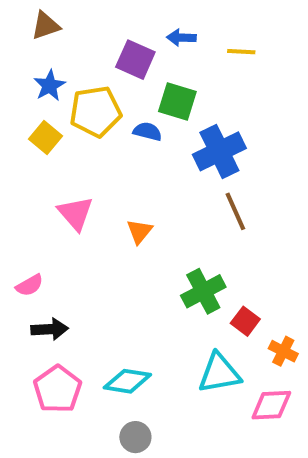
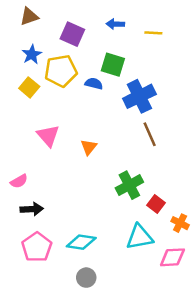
purple square: (135, 60) -> (72, 34), moved

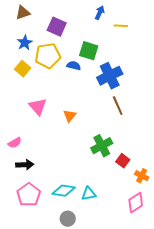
blue arrow: (115, 24) -> (100, 13), moved, turned 112
cyan triangle: (139, 237) -> (89, 194), moved, size x0.7
pink diamond: (172, 257) -> (136, 203), turned -30

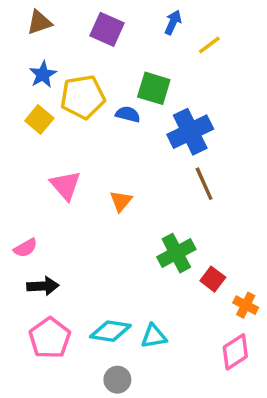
yellow line: (121, 26) -> (209, 45), turned -40
purple square: (57, 27) -> (107, 29), moved

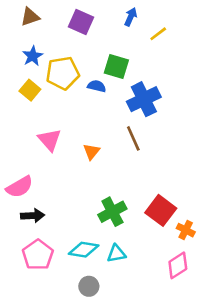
brown line: (204, 184) -> (133, 138), moved
pink semicircle: (25, 248) -> (20, 187), size x1.5
green cross: (176, 253) -> (112, 212), moved
red square: (213, 279) -> (161, 210), size x1.6

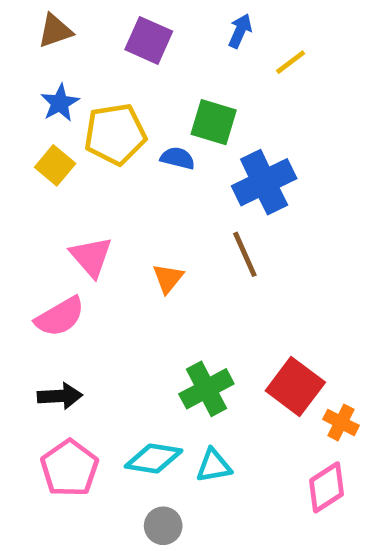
pink semicircle: (20, 187) -> (60, 317), moved

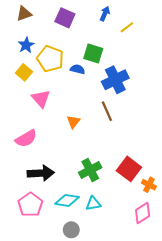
yellow pentagon: (115, 134) -> (50, 59), turned 30
pink triangle: (91, 257) -> (41, 99), moved
black arrow: (60, 396) -> (41, 173), moved, size x1.4

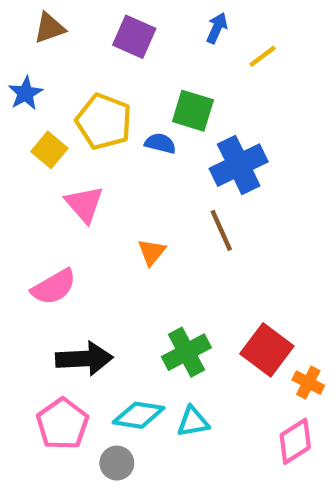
blue star: (26, 45) -> (25, 93), moved
gray circle: (71, 230) -> (117, 463), moved

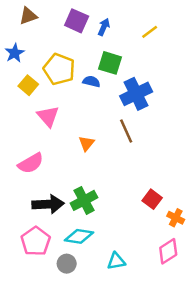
blue arrow: (217, 28) -> (104, 27), moved
red square: (267, 350) -> (152, 199), size x0.7
green cross: (186, 352) -> (84, 200), moved
cyan triangle: (193, 422) -> (116, 261), moved

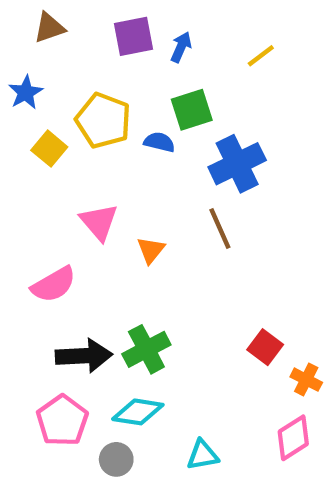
purple square: (77, 21) -> (133, 36), turned -35
green square: (110, 63) -> (192, 110), turned -35
pink triangle: (48, 116) -> (99, 222), moved

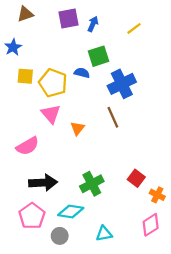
yellow pentagon: (103, 121) -> (53, 83), moved
yellow square: (49, 149) -> (25, 76), turned -35
green cross: (146, 349) -> (92, 184), moved

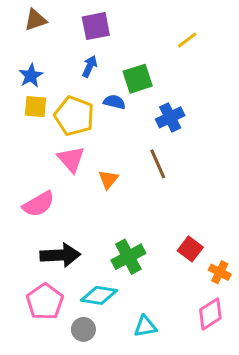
blue arrow: (93, 24) -> (90, 66), moved
blue star: (13, 47) -> (31, 76), moved
blue cross: (122, 84) -> (170, 117), size x0.7

